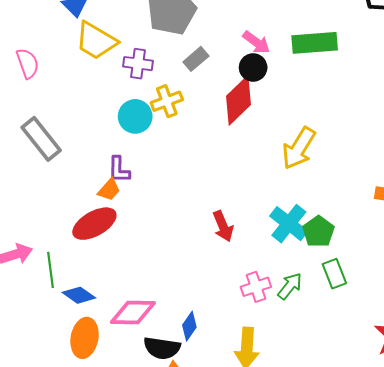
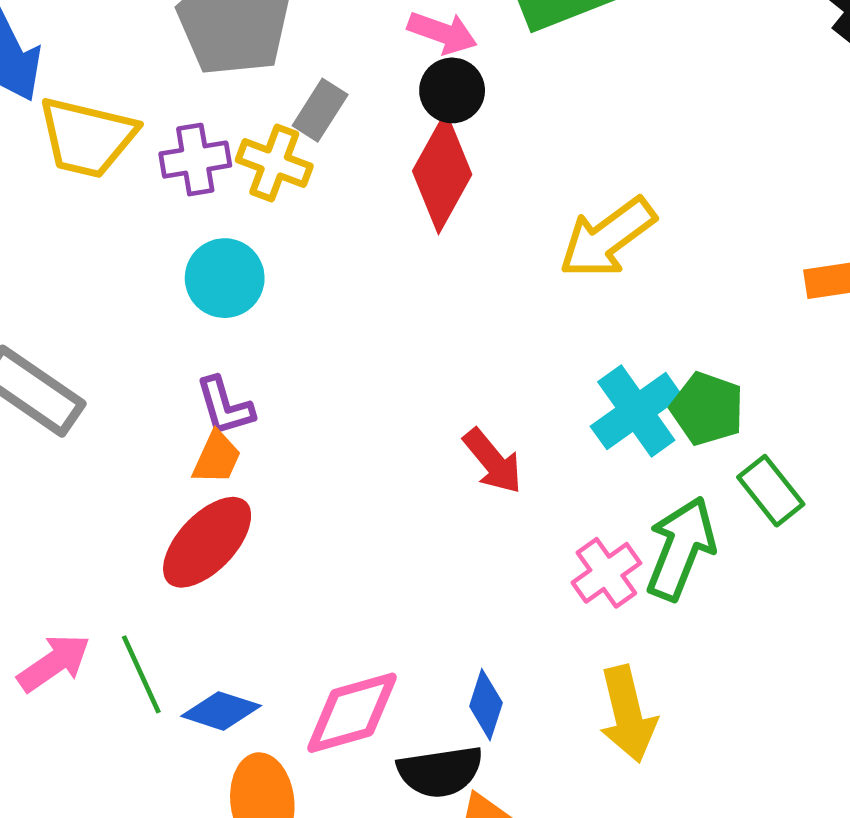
yellow cross: (167, 101) -> (274, 163), moved, turned -32
yellow arrow: (299, 148) -> (607, 238), turned 39
cyan cross: (289, 224) -> (636, 411), turned 33
green arrow: (290, 286) -> (681, 548), size x1.5

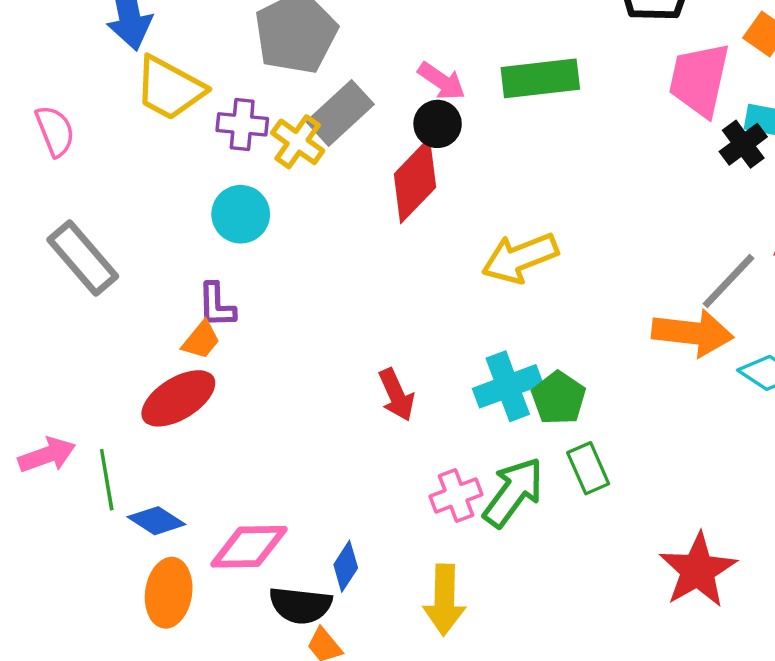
gray rectangle: (320, 110) -> (340, 113), size x1.5

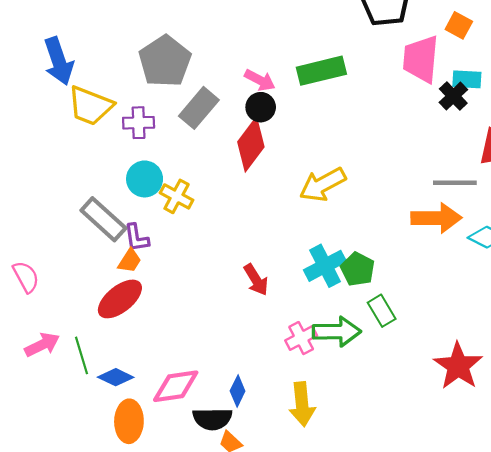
pink semicircle: (55, 131) -> (26, 277), moved
yellow cross: (298, 142) -> (177, 196), moved
gray rectangle: (83, 258) -> (103, 219), moved
gray line: (729, 281) -> (455, 183), turned 54
green arrow: (513, 492) -> (337, 332), turned 60

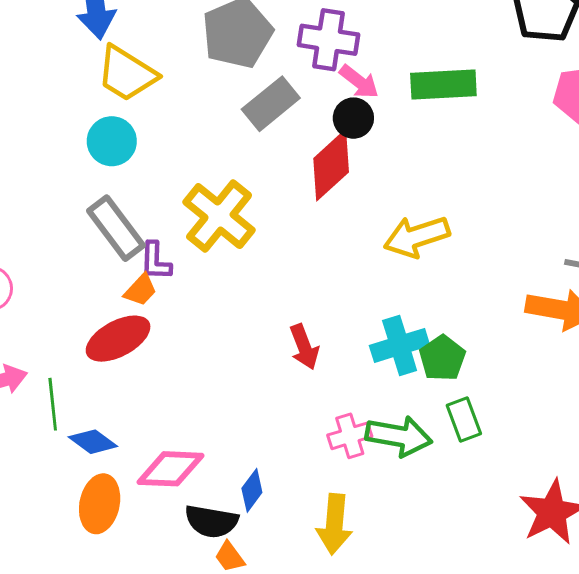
purple cross: (139, 123) -> (328, 40), moved, size x1.4
cyan circle: (145, 179) -> (112, 141), moved
yellow cross: (177, 196) -> (219, 216), size x1.6

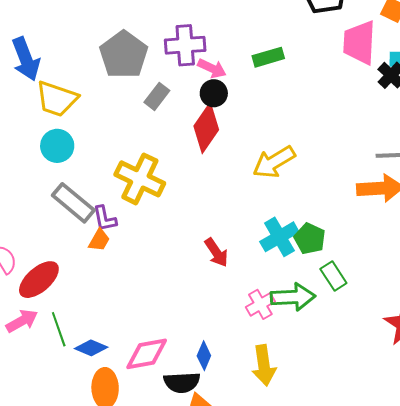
green rectangle: (443, 85) -> (268, 57), size x0.7
gray rectangle: (271, 104) -> (157, 96), size x0.7
red ellipse: (118, 339) -> (39, 280), moved

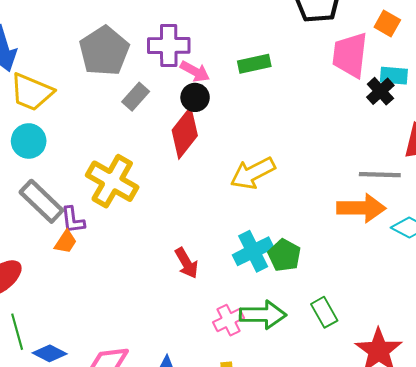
green rectangle: (333, 276) -> (324, 312), moved

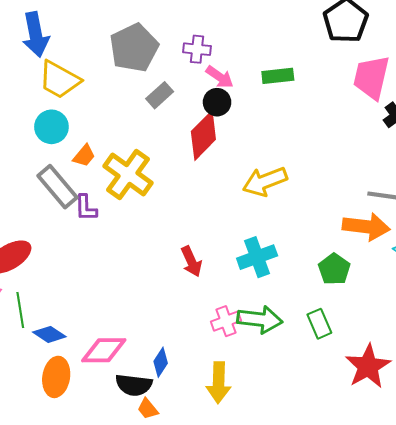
purple cross: (169, 45) -> (197, 49), size x0.7
orange trapezoid: (66, 242) -> (84, 156), moved
green pentagon: (284, 255) -> (334, 269), moved

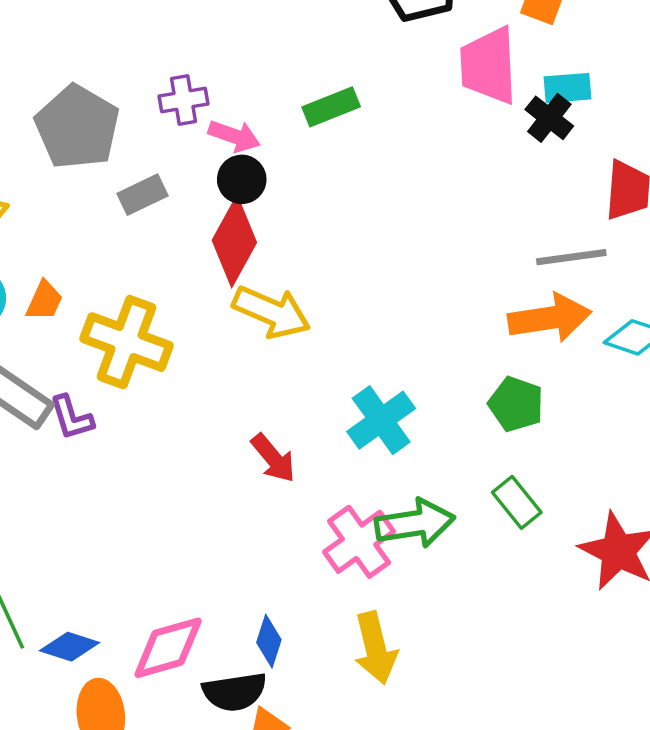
gray rectangle: (160, 95) -> (142, 195), turned 32
orange trapezoid: (84, 156) -> (44, 301), moved
yellow arrow: (265, 181) -> (272, 312), moved, turned -120
pink cross: (226, 321) -> (359, 542), size x1.4

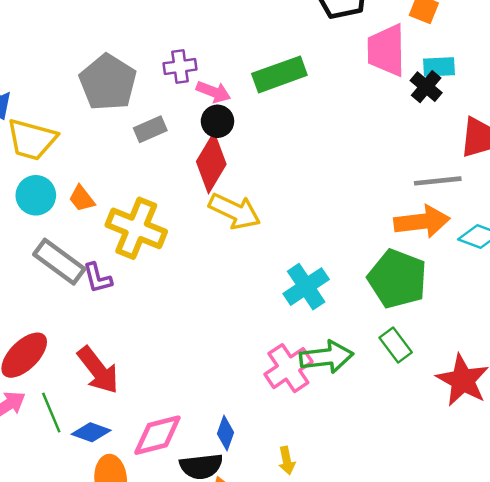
green rectangle: (331, 107) -> (279, 74), size x1.4
orange trapezoid: (44, 301) -> (82, 199), turned 116
green pentagon: (516, 404) -> (397, 279), size x1.6
red arrow: (273, 458) -> (98, 370), moved, size x1.4
yellow arrow: (375, 648) -> (287, 461), moved, size x0.6

